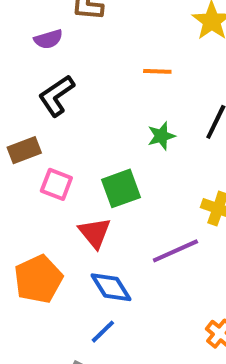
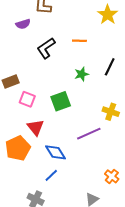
black L-shape: (56, 96) -> (46, 48), moved
red triangle: (95, 233) -> (36, 127), moved

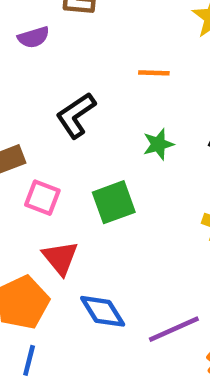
black L-shape: (46, 48) -> (76, 115), moved
purple line: (89, 134) -> (174, 329), moved
blue line: (51, 175) -> (29, 360), moved, turned -32

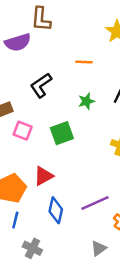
purple semicircle: (34, 37) -> (18, 42), size x1.5
red triangle: (60, 258) -> (43, 176), moved, turned 40
blue diamond: (103, 311) -> (56, 210), moved, turned 45

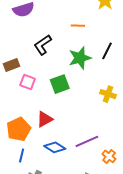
green star: (86, 101) -> (80, 58), size x1.6
blue diamond: (56, 210) -> (55, 147), turned -70

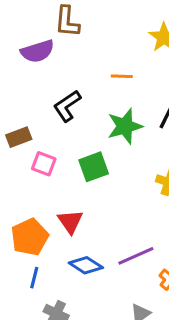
red triangle: (45, 119) -> (70, 221), turned -36

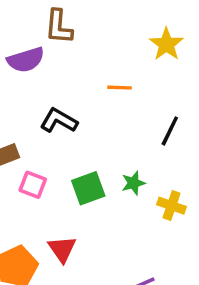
black L-shape: (67, 106) -> (59, 121), turned 64
green star: (125, 126) -> (133, 183), moved, size x0.6

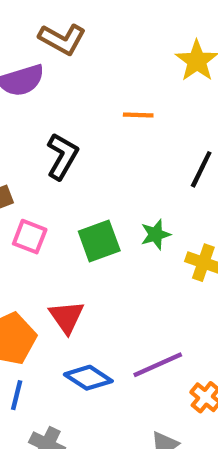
brown L-shape: (59, 27) -> (62, 39), turned -66
black L-shape: (59, 121) -> (62, 156), turned 90

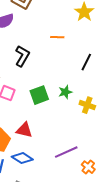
red triangle: (67, 317) -> (24, 130), turned -42
blue diamond: (88, 378) -> (22, 158), moved

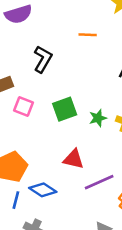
green star: (65, 92) -> (98, 118), moved
red triangle: (24, 130) -> (74, 159), moved

